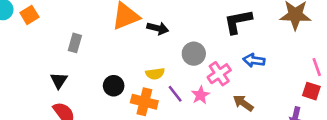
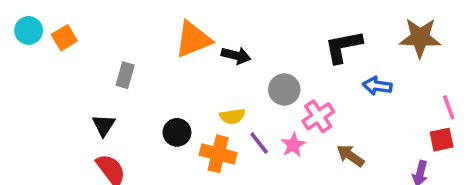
blue arrow: (254, 60) -> (377, 86), moved
red square: (311, 91) -> (442, 140), turned -30

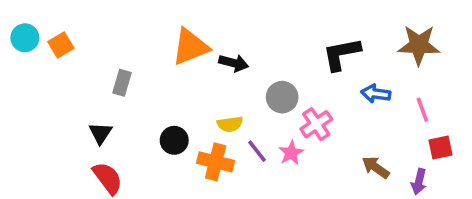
pink line: (449, 107) -> (422, 110), moved
brown arrow: (350, 156) -> (376, 167), moved

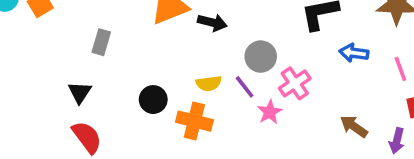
purple line: (257, 151) -> (245, 87), moved

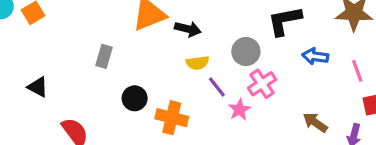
gray rectangle: (101, 42) -> (104, 56), moved
gray circle: (261, 57) -> (246, 52), moved
yellow semicircle: (209, 83) -> (198, 63), moved
black triangle: (80, 92) -> (38, 87), moved, turned -35

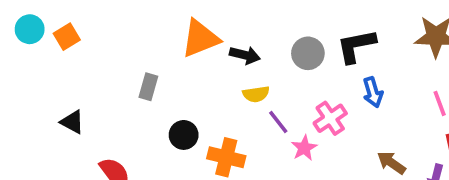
gray circle: (246, 52) -> (308, 53), moved
blue arrow: (315, 56) -> (373, 92), moved, turned -115

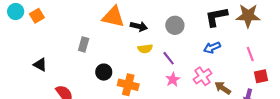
orange triangle: (200, 38) -> (113, 17), turned 35
black L-shape: (356, 46) -> (216, 17), moved
blue arrow: (373, 92) -> (212, 48), turned 84
pink cross: (330, 118) -> (202, 76), moved
purple line: (278, 122) -> (169, 58), moved

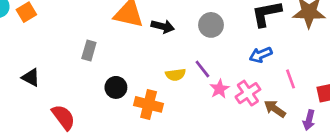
yellow semicircle: (145, 49) -> (176, 75), moved
pink line: (250, 54) -> (290, 79), moved
pink star: (173, 79) -> (220, 89), moved

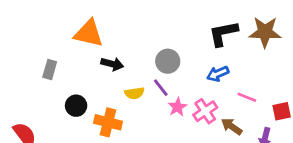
gray circle: (211, 25) -> (168, 61), moved
black arrow: (163, 26) -> (112, 64), moved
pink line: (290, 79) -> (247, 97), turned -48

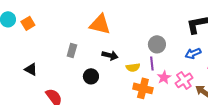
black arrow: (112, 64) -> (110, 55), moved
purple line: (161, 88) -> (152, 63), turned 32
orange cross: (108, 122) -> (143, 88), moved

